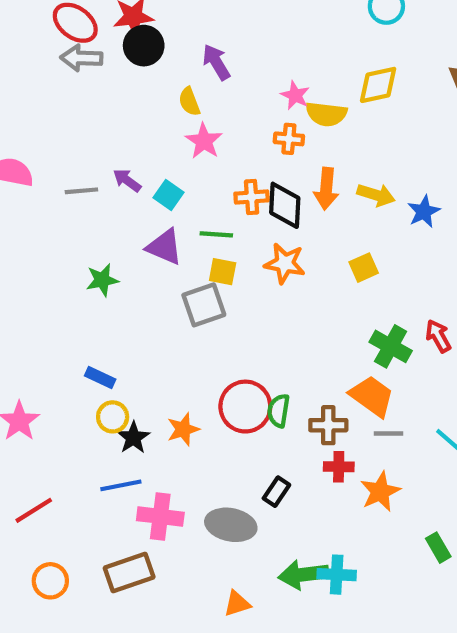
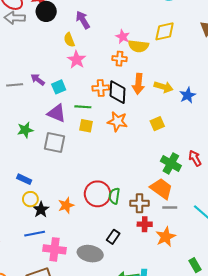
cyan square: (169, 195) -> (59, 87), turned 32
gray square: (204, 305) -> (55, 142), moved, turned 30

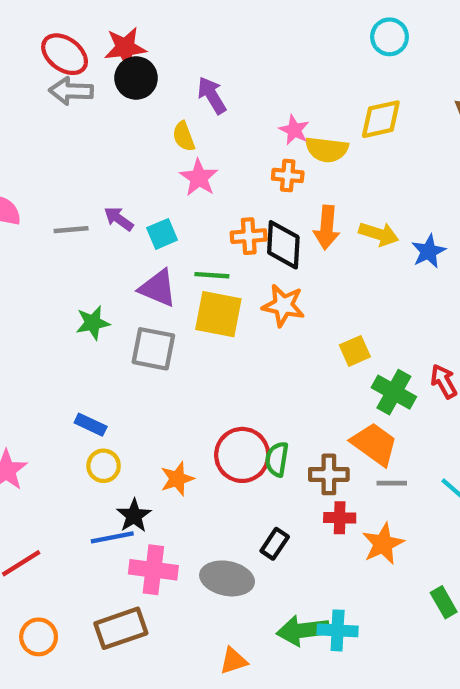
yellow square: (157, 124) -> (355, 351), moved
yellow square: (86, 126) -> (218, 314), size x1.6
black star: (41, 210) -> (134, 516), moved

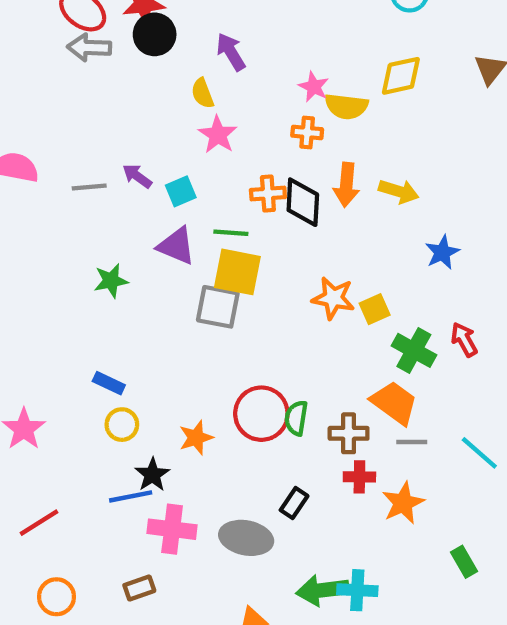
blue star: (429, 251) -> (442, 252), moved
orange star: (283, 305) -> (333, 298), moved
gray square: (153, 349) -> (218, 307), moved
brown rectangle: (121, 628) -> (139, 588), size x0.6

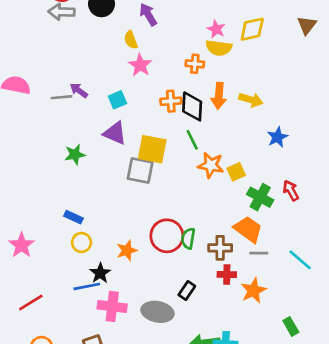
pink star: (314, 87) -> (216, 29), moved
purple arrow: (137, 176) -> (79, 90), moved
green line: (231, 233) -> (192, 140), moved, turned 60

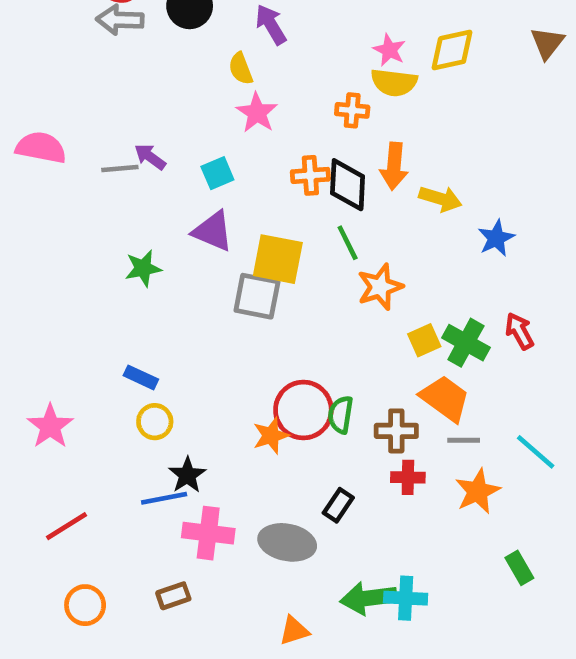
yellow arrow: (251, 100) -> (440, 199), moved
orange star: (211, 165) -> (380, 287), turned -30
yellow square: (236, 172) -> (424, 340), moved
orange star: (127, 250) -> (271, 436), moved
orange star: (253, 290) -> (478, 491), moved

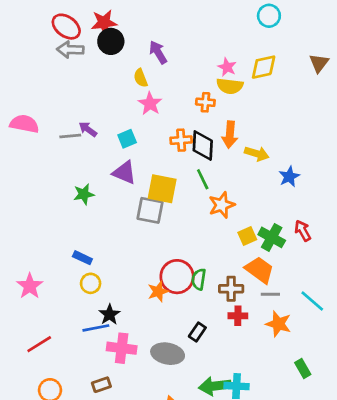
orange star: (478, 491) -> (278, 324), turned -30

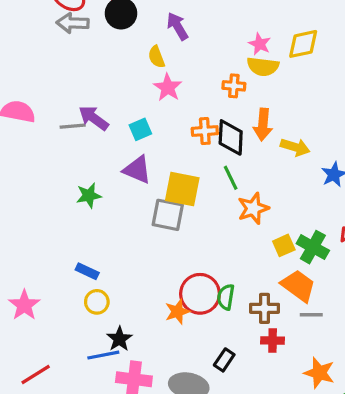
purple arrow: (88, 129) -> (94, 118), size x1.4
orange star: (278, 324) -> (319, 373), moved

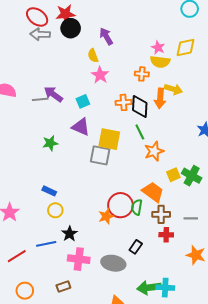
yellow arrow: (295, 147) -> (173, 89), moved
orange trapezoid: (298, 286) -> (153, 192), moved
blue line: (103, 355) -> (46, 244), moved

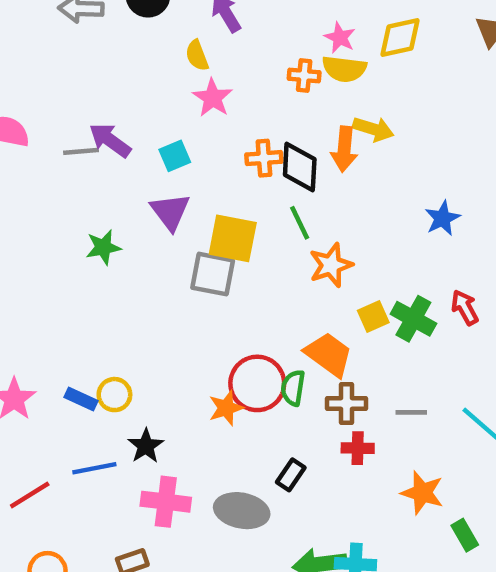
orange cross: (142, 74) -> (304, 76), moved
purple triangle: (81, 127) -> (170, 212), turned 30
blue rectangle: (49, 191) -> (81, 399), moved

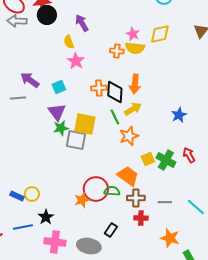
yellow arrow: (373, 129) -> (133, 109), moved, turned -48
gray line: (81, 151) -> (18, 98), moved
green star: (103, 247) -> (61, 128), moved
green semicircle: (293, 388) -> (112, 191), turned 84

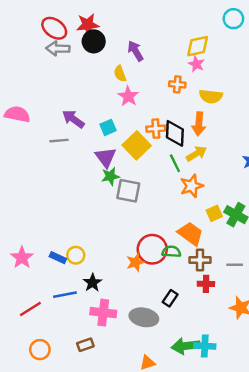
yellow diamond: (160, 34) -> (198, 46), moved
yellow semicircle: (135, 48) -> (211, 96), moved
yellow square: (85, 124) -> (137, 145), moved, turned 35

